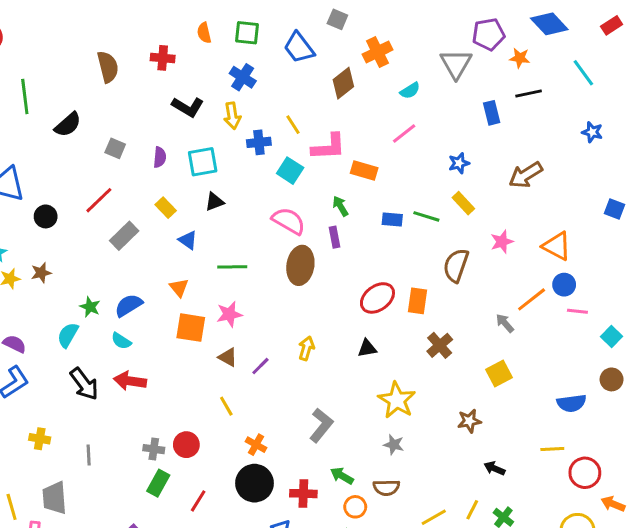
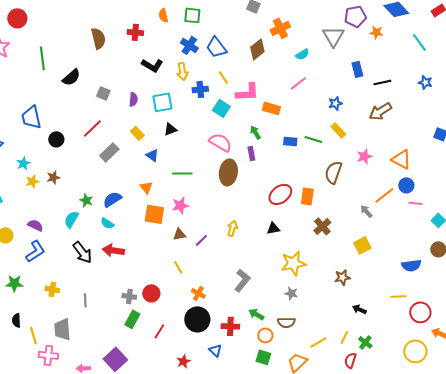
blue trapezoid: (299, 48) -> (216, 47), moved
black line: (529, 94) -> (382, 82), moved
brown triangle: (228, 357) -> (179, 234), turned -40
yellow star: (397, 400) -> (293, 263), turned 30

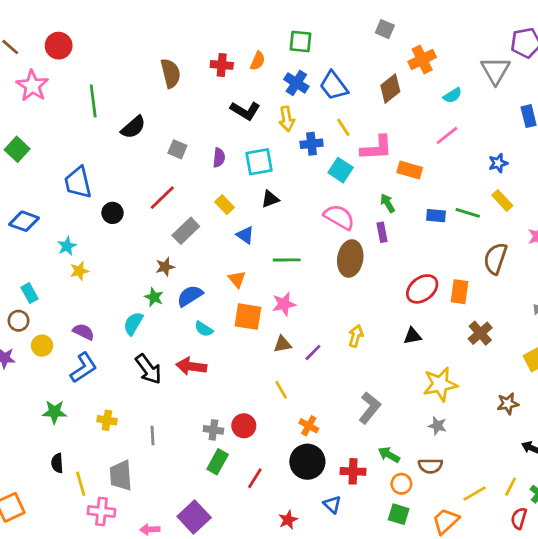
orange semicircle: (163, 15) -> (258, 61), moved, turned -144
brown star: (53, 177) -> (165, 267), moved
cyan semicircle: (107, 223) -> (204, 329), moved

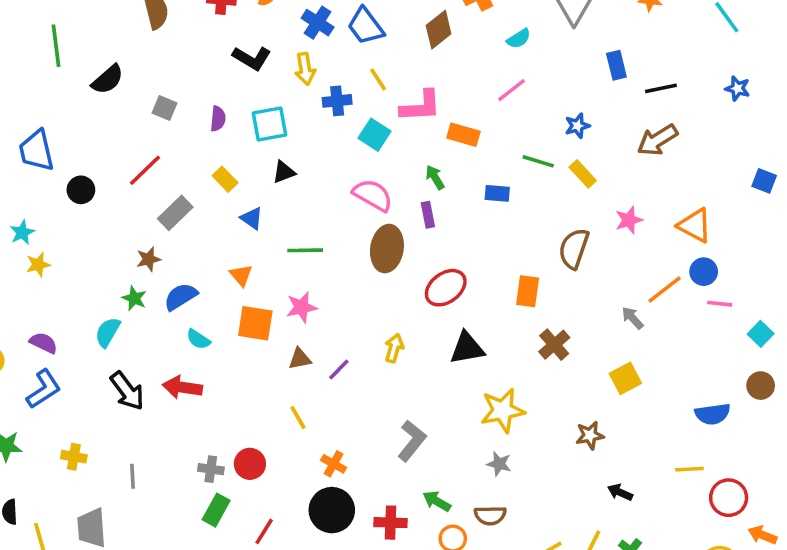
green line: (468, 213) -> (538, 161), moved
red ellipse: (422, 289) -> (446, 288), moved
black triangle: (412, 336) -> (467, 348), size x1.5

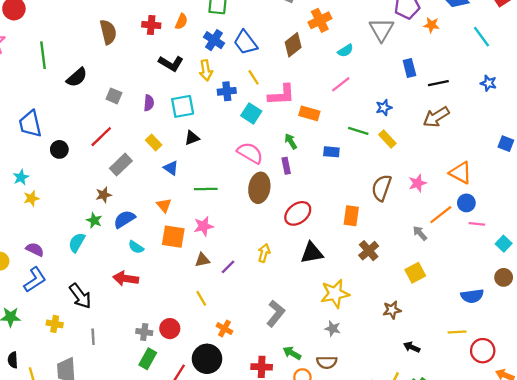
pink star: (629, 220) -> (418, 183), moved
black arrow: (127, 391) -> (80, 296), moved
black circle: (332, 510) -> (207, 359), moved

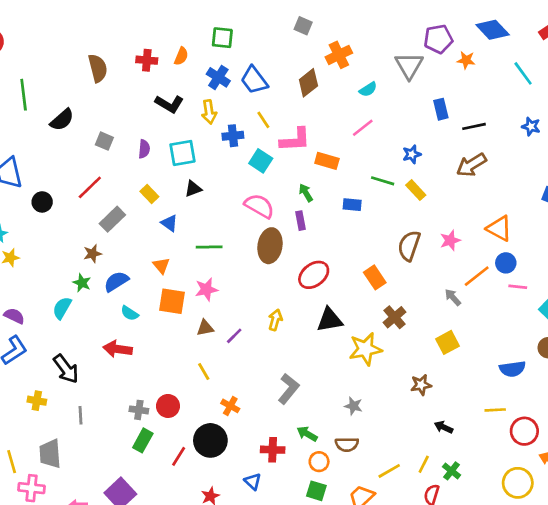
orange rectangle: (351, 216) -> (375, 277), turned -42
yellow star: (335, 294) -> (365, 349), moved

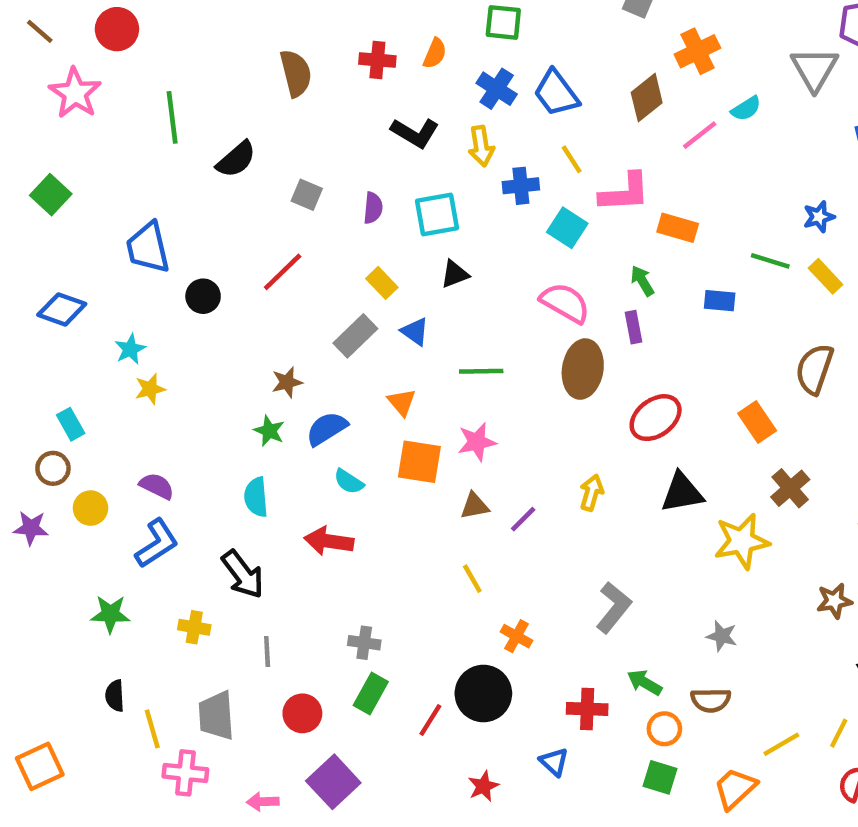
pink line: (363, 128) -> (700, 135), moved
gray rectangle: (112, 219) -> (355, 336), moved
cyan semicircle: (62, 308) -> (256, 497), moved, turned -35
red circle: (168, 406) -> (302, 713), moved

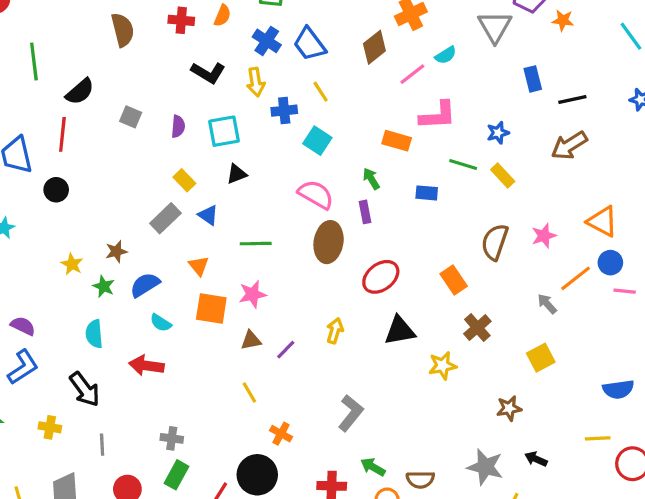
pink L-shape: (625, 192) -> (438, 115), moved
red line: (283, 272) -> (62, 134), moved, turned -40
yellow star: (150, 389) -> (72, 264), moved, turned -30
yellow star: (742, 541) -> (443, 366), size x0.7
gray star: (722, 636) -> (485, 467), moved, size x1.6

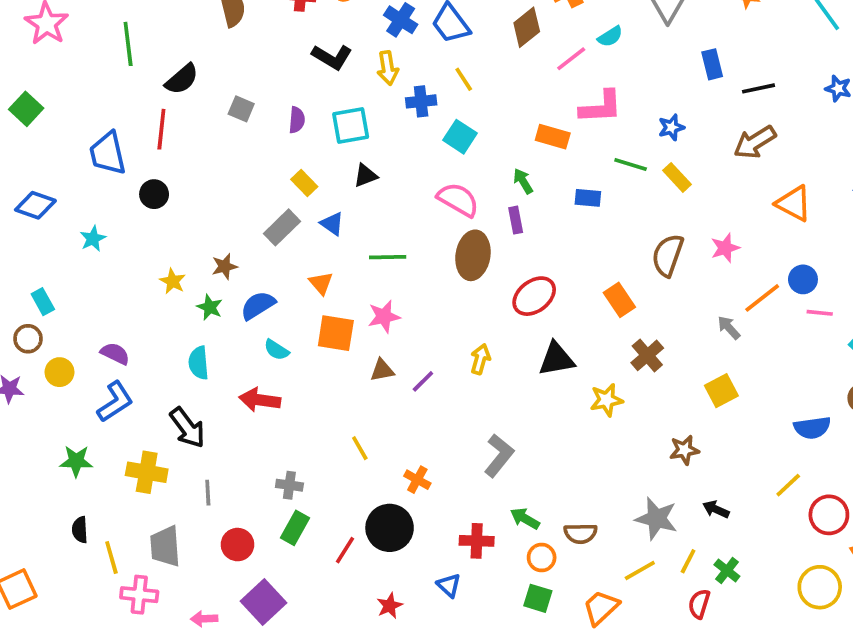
orange triangle: (602, 221) -> (794, 203), moved
yellow line: (249, 392) -> (360, 448), moved
yellow cross: (50, 427) -> (147, 472), size x1.5
yellow line: (598, 438) -> (788, 485), turned -40

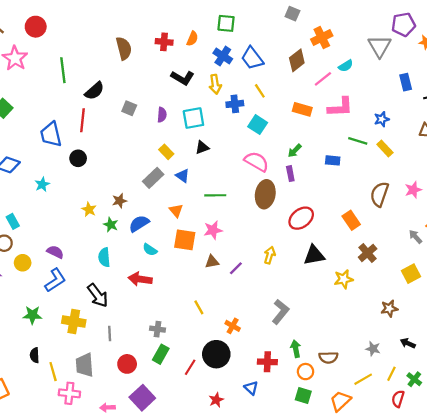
orange rectangle: (553, 137) -> (302, 109), moved
green arrow: (523, 181) -> (295, 151), turned -104
green arrow: (525, 519) -> (296, 349), turned 49
gray star: (657, 519) -> (373, 349), size x0.6

